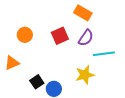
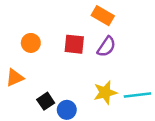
red square: (60, 36) -> (74, 44), turned 30
cyan line: (104, 54) -> (137, 95), moved

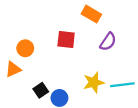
orange circle: (31, 43) -> (25, 48), moved
purple semicircle: (106, 47) -> (108, 42), moved

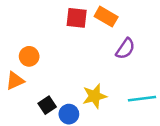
red square: (66, 39) -> (77, 18), moved
yellow star: (94, 82) -> (95, 96), moved

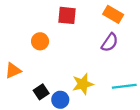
orange rectangle: (106, 17) -> (113, 14), moved
orange circle: (29, 56) -> (40, 41), moved

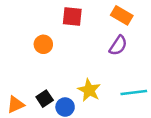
orange triangle: (13, 71) -> (16, 105), moved
yellow star: (83, 84) -> (89, 90), turned -30

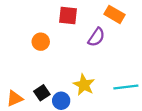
purple semicircle: (118, 46) -> (96, 37), moved

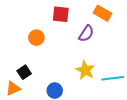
yellow star: (84, 85) -> (85, 70), moved
black square: (42, 93) -> (24, 72), moved

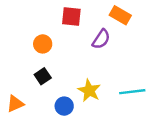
yellow star: (85, 70) -> (89, 91), moved
black square: (24, 72) -> (43, 76), moved

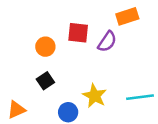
orange rectangle: (120, 15) -> (127, 16), turned -48
red square: (71, 17) -> (78, 33), moved

